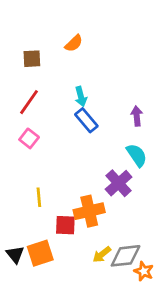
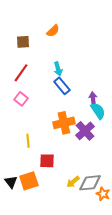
purple arrow: (137, 116) -> (93, 99), moved
orange cross: (89, 211) -> (64, 123), moved

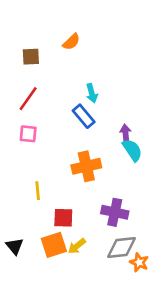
cyan arrow: (58, 69) -> (92, 93), moved
pink square: (21, 99) -> (28, 134), turned -32
purple cross: (85, 131) -> (115, 212), moved, turned -36
orange square: (29, 181) -> (54, 245), moved
yellow arrow: (73, 182) -> (77, 246), moved

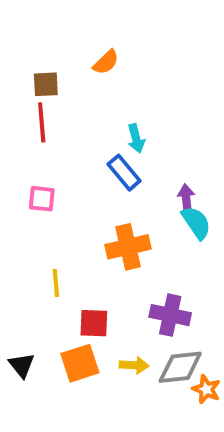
red line: (28, 99) -> (42, 122), moved, turned -40
yellow arrow: (77, 246) -> (134, 365), moved, turned -138

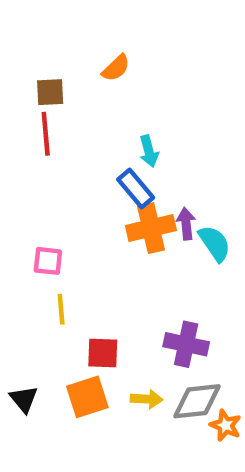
pink square: (42, 199) -> (48, 261), moved
purple arrow: (186, 199) -> (186, 224), moved
orange cross: (128, 247) -> (151, 228), moved

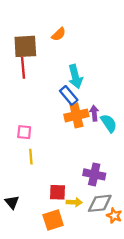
brown square: (50, 92) -> (25, 46), size x1.6
cyan arrow: (149, 151) -> (75, 77), size x1.5
red square: (103, 353) -> (58, 192), moved
orange square: (87, 397) -> (53, 220), moved

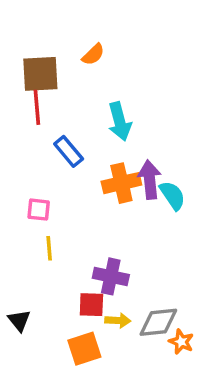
blue rectangle: (69, 95) -> (69, 151), moved
purple arrow: (94, 113) -> (150, 180), size x1.5
purple cross: (94, 174) -> (111, 276), moved

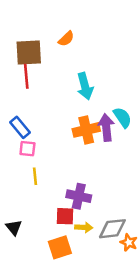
blue rectangle: (69, 151) -> (20, 127), moved
cyan semicircle: (172, 195) -> (122, 117), moved

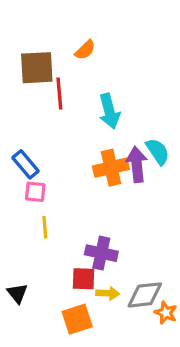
red line: (26, 76) -> (59, 93), moved

